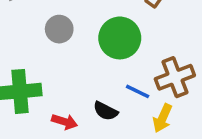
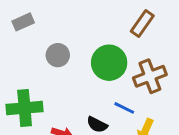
brown cross: (175, 77) -> (150, 76), moved

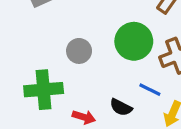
gray circle: (58, 55) -> (79, 51), moved

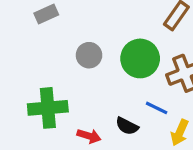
gray circle: (79, 51) -> (89, 55), moved

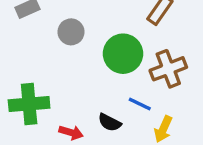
gray circle: (89, 55) -> (71, 32), moved

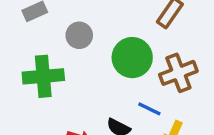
green cross: (29, 104) -> (43, 76), moved

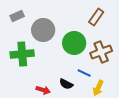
gray circle: (79, 35) -> (43, 30), size x1.5

